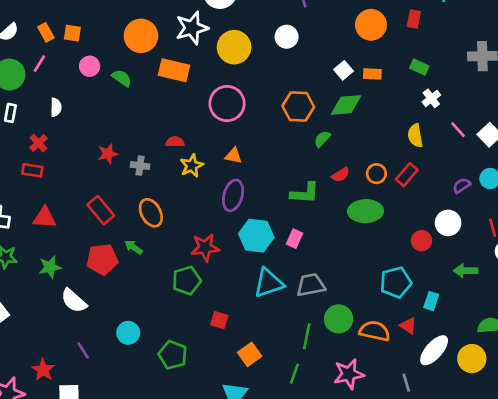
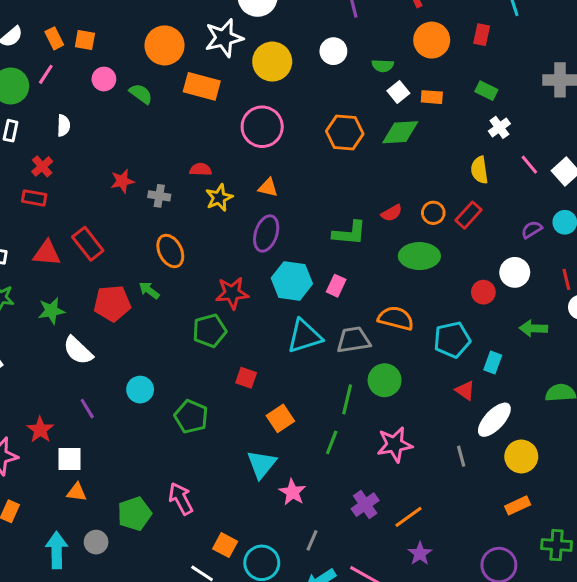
green semicircle: (322, 139) -> (383, 66), moved, turned -132
red rectangle: (101, 210) -> (88, 244), moved
orange semicircle: (375, 331) -> (396, 318), moved
yellow circle: (472, 359) -> (521, 456), moved

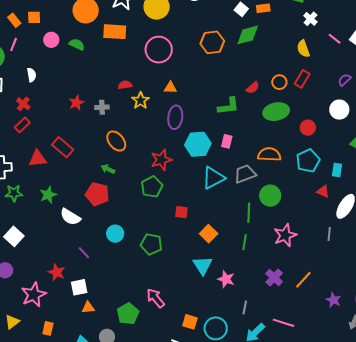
red rectangle: (34, 198) -> (22, 125), turned -42
red circle: (483, 292) -> (308, 128), moved
red pentagon: (112, 303) -> (97, 194), moved, turned 30
gray line: (461, 456) -> (329, 234), turned 32
purple star: (420, 554) -> (334, 300), moved

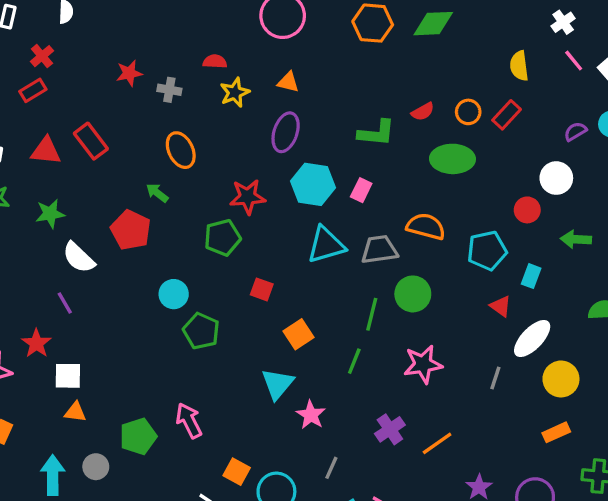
white cross: (310, 19) -> (563, 22), moved
red circle: (308, 128) -> (527, 210), moved
cyan circle: (115, 234) -> (174, 294), moved
purple line: (84, 253) -> (65, 303), moved

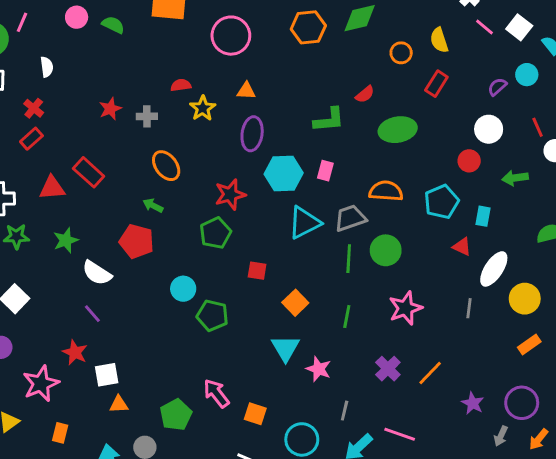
orange circle: (468, 112) -> (401, 53), moved
green line: (372, 314) -> (349, 259), moved
orange square: (237, 472) -> (255, 414), moved

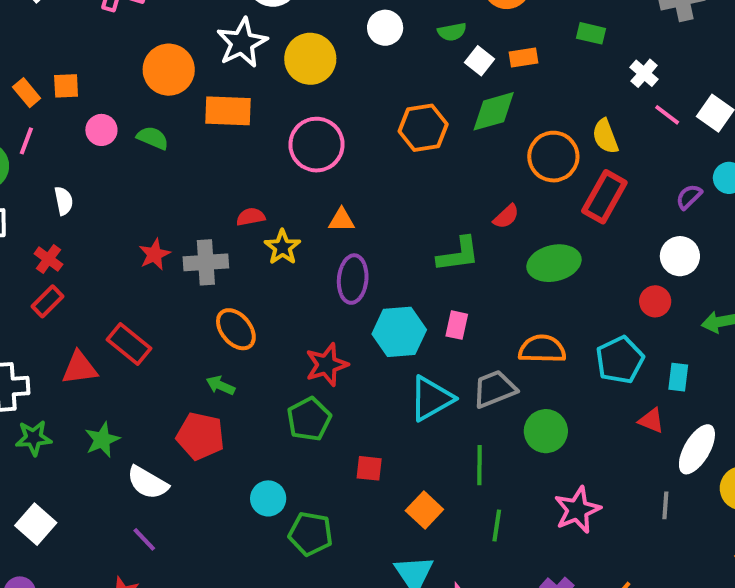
orange circle: (401, 53) -> (553, 157), size x1.6
red rectangle: (436, 84) -> (604, 197), size x1.4
gray cross: (147, 116) -> (206, 262), size x1.5
green line: (349, 259) -> (479, 465), moved

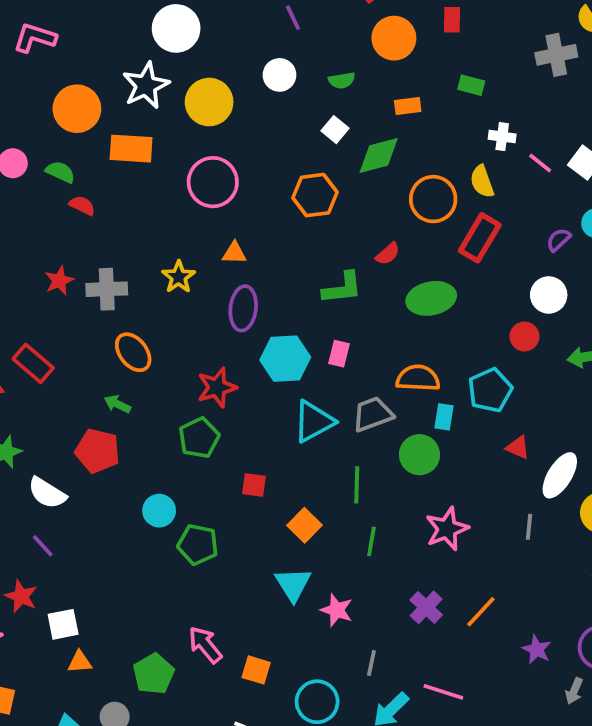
white square: (480, 61) -> (335, 130), moved
white cross: (644, 73) -> (502, 137), moved, turned -35
orange hexagon: (423, 128) -> (315, 195), moved
red semicircle: (251, 217) -> (82, 205), moved, turned 35
cyan rectangle: (678, 377) -> (444, 417), moved

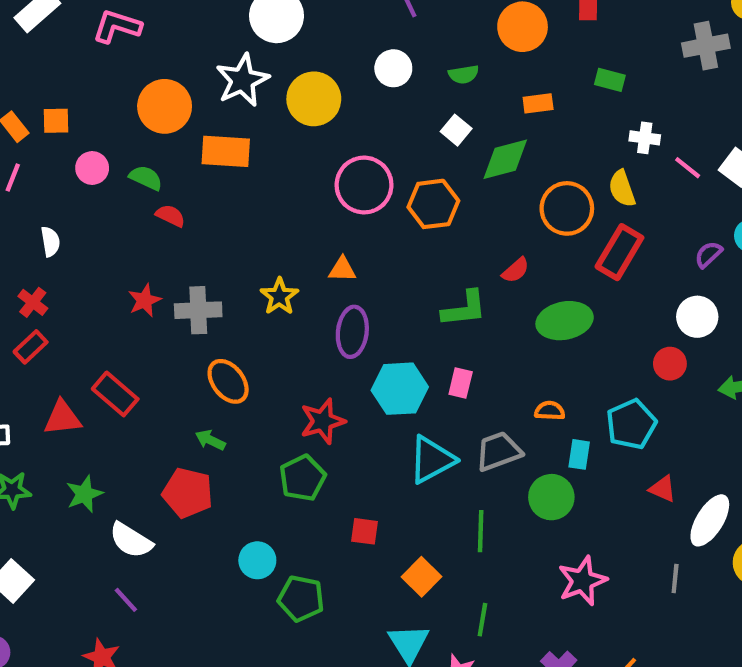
pink circle: (213, 182) -> (364, 185), moved
orange semicircle: (418, 378) -> (550, 411), size x0.6
green line: (371, 541) -> (482, 620), moved

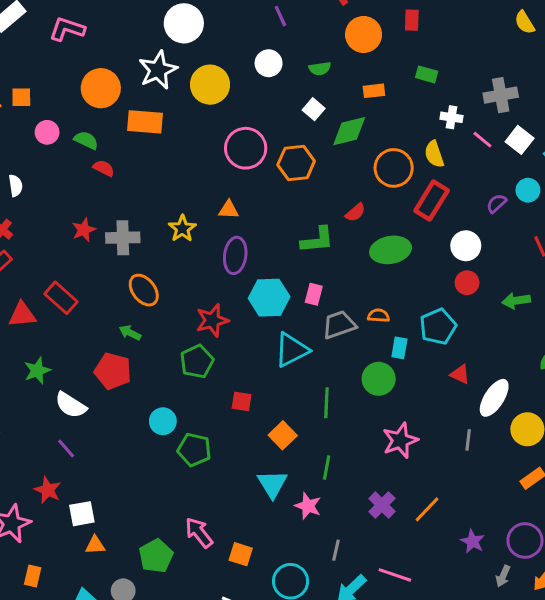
gray cross: (706, 46) -> (501, 95), moved
white circle: (697, 317) -> (466, 246), moved
gray trapezoid: (499, 451) -> (339, 325), moved

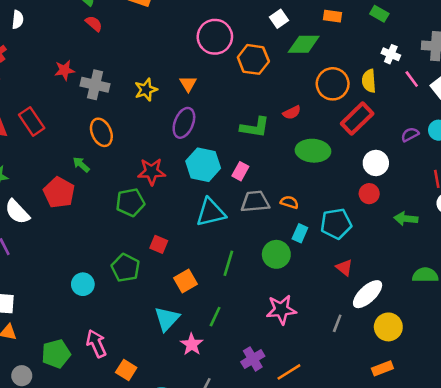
orange triangle: (229, 210) -> (188, 84), turned 42
cyan circle: (163, 421) -> (83, 284), moved
green pentagon: (194, 450) -> (125, 268), moved

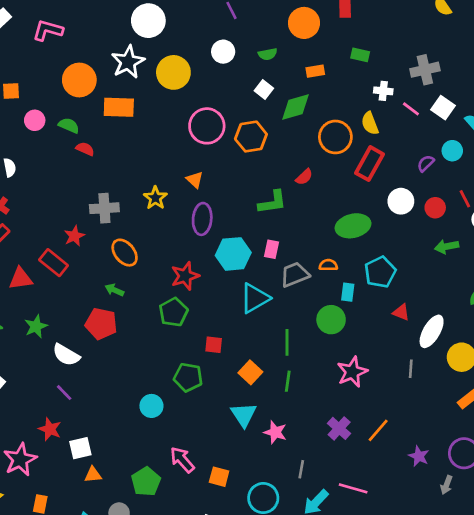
red star: (64, 70) -> (74, 236), moved
green ellipse: (313, 151) -> (353, 226), moved
red circle: (369, 194) -> (435, 208), moved
green line: (215, 317) -> (288, 381), moved

